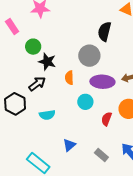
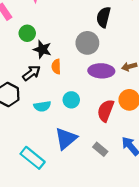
orange semicircle: (69, 78) -> (56, 67), moved
cyan circle: (85, 102) -> (71, 100), moved
red semicircle: (106, 119) -> (106, 111), size x1.5
blue triangle: (69, 145) -> (66, 139), size x1.6

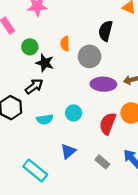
orange semicircle: (56, 67) -> (65, 44), moved
blue triangle: (66, 139) -> (68, 151), size x0.7

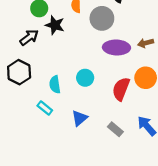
black arrow: (34, 86) -> (29, 37), moved
cyan semicircle: (45, 119) -> (55, 84), turned 91
cyan rectangle: (35, 171) -> (45, 108), moved, size x0.6

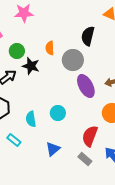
purple ellipse: (116, 48) -> (86, 86), turned 60
red semicircle: (121, 89) -> (90, 136), moved
cyan rectangle: (45, 108) -> (14, 140), moved

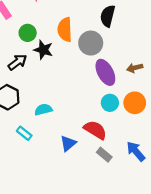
orange semicircle: (50, 48) -> (65, 30), size x1.5
cyan circle: (58, 113) -> (110, 103), moved
cyan semicircle: (31, 119) -> (43, 110), turned 84
red semicircle: (90, 136) -> (95, 130), moved, turned 100

